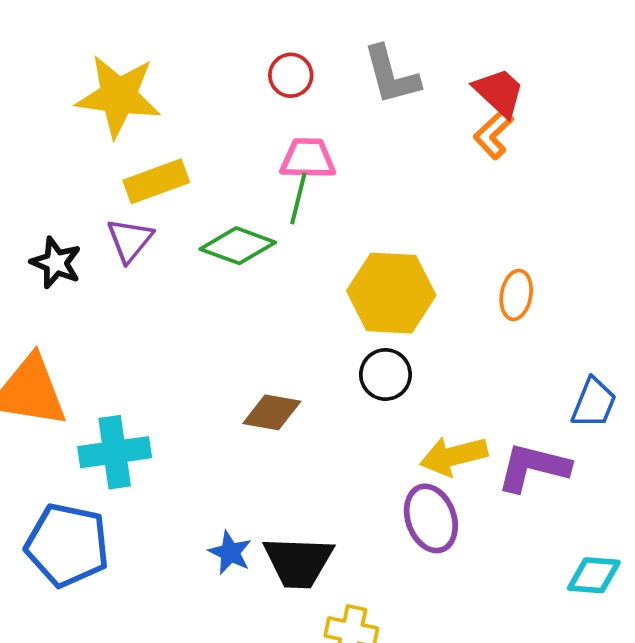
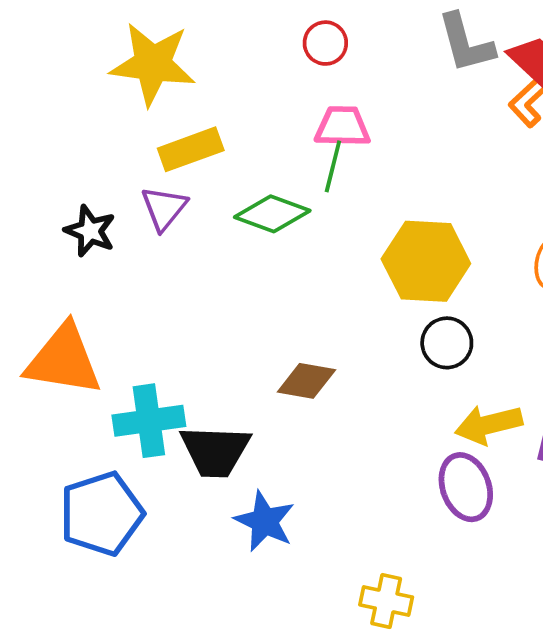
gray L-shape: (391, 75) -> (466, 43), moved
black circle: (385, 374) -> (447, 343), moved
blue pentagon: (67, 545) -> (101, 514), turned -30
blue star: (230, 553) -> (265, 521), size x1.4
black trapezoid: (298, 562) -> (215, 451), moved

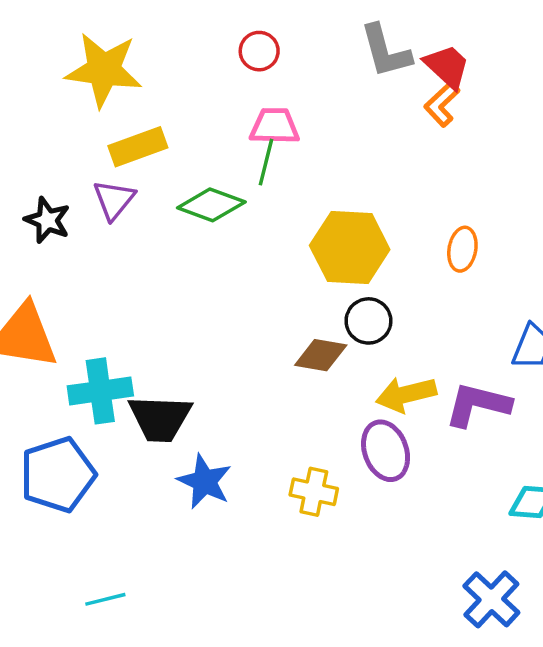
brown diamond: (306, 381) -> (321, 355), moved
yellow cross: (386, 601) -> (314, 492), moved

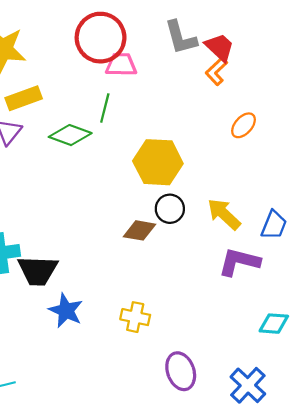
red circle: (259, 51) -> (101, 38), size x2.0
pink trapezoid: (275, 126) -> (121, 65), moved
orange ellipse: (462, 249) -> (244, 125), moved, turned 32
yellow arrow: (406, 394) -> (224, 214), moved, turned 57
purple ellipse: (386, 451) -> (181, 371), moved

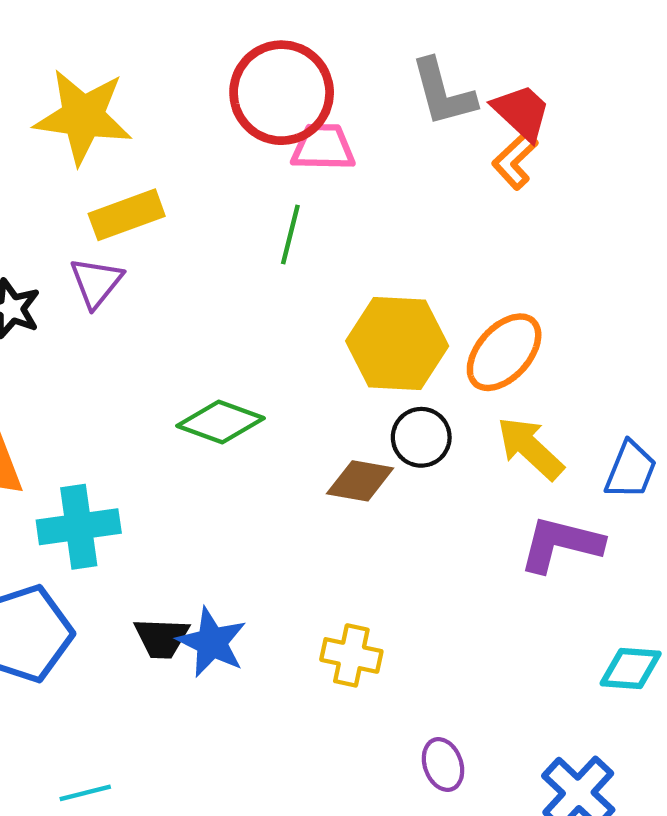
orange ellipse: (244, 125) -> (504, 352), moved, size x1.5
green diamond: (70, 135) -> (221, 422), moved
black trapezoid: (38, 270) -> (162, 638), moved, size x0.7
purple ellipse: (181, 371) -> (443, 765), size x0.7

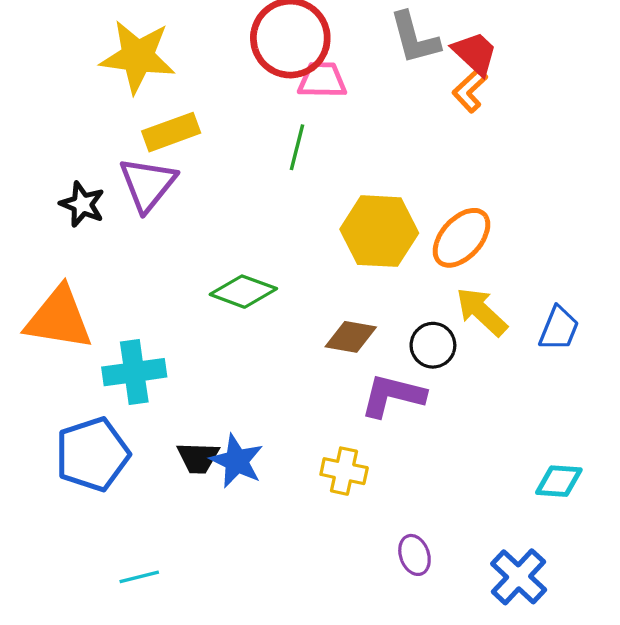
purple triangle: (96, 282) -> (148, 184), size x1.4
black circle: (421, 437) -> (433, 345), moved
purple L-shape: (561, 544) -> (393, 396), moved

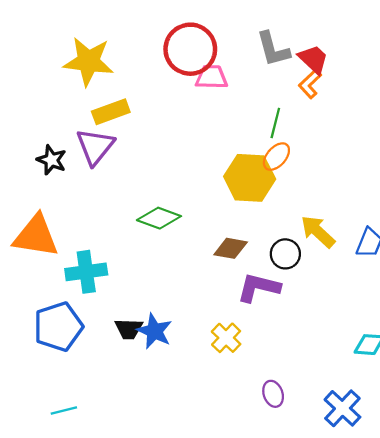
green line: (297, 147) -> (275, 123), moved
orange ellipse: (461, 238) -> (276, 157), moved, size x0.7
yellow cross: (344, 471) -> (226, 338), turned 32
cyan line: (139, 577) -> (64, 411), moved

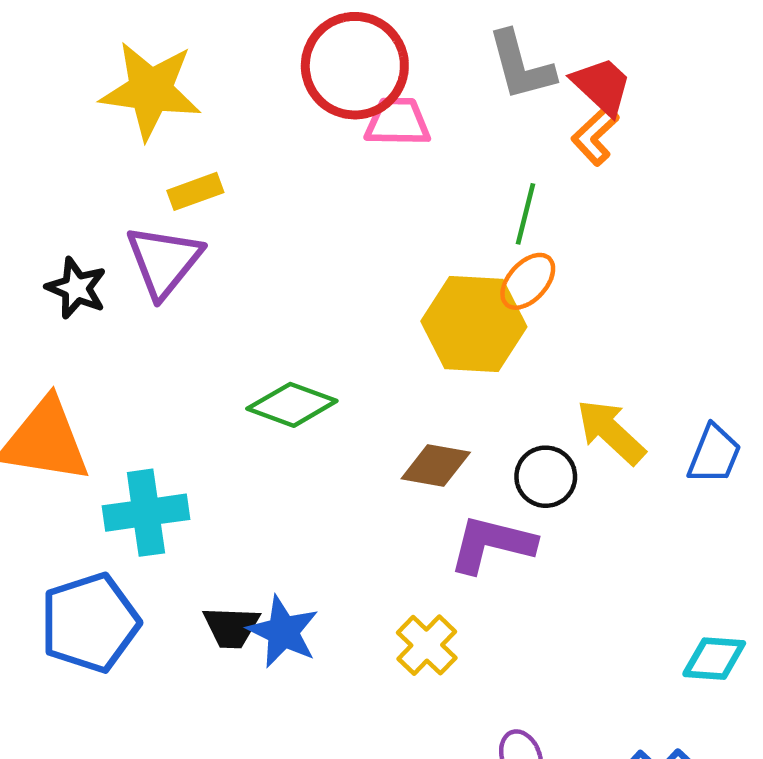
yellow rectangle: (111, 112) -> (195, 191), size x0.7

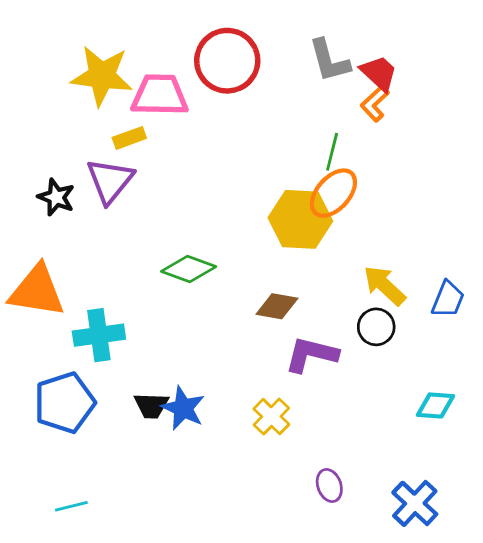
pink trapezoid: (398, 122) -> (160, 95), moved, size x1.4
orange ellipse: (528, 281) -> (333, 193), size x1.4
black circle: (546, 477) -> (376, 327), moved
cyan diamond: (714, 659) -> (435, 405), moved

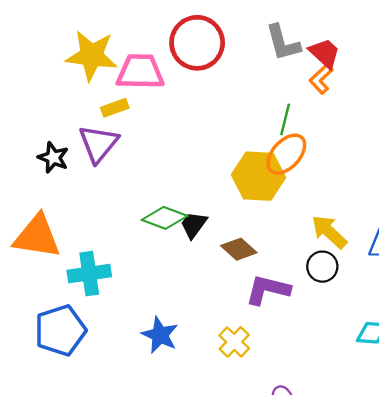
brown diamond: (277, 306) -> (239, 249), turned 32
black trapezoid: (151, 405) -> (194, 225), moved, turned 124

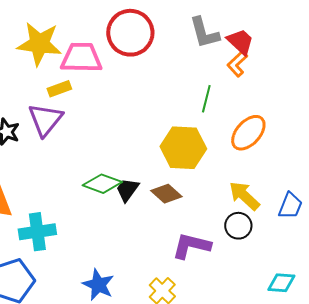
orange ellipse: (286, 154) -> (248, 133), moved
brown diamond: (239, 249) -> (166, 194), moved

